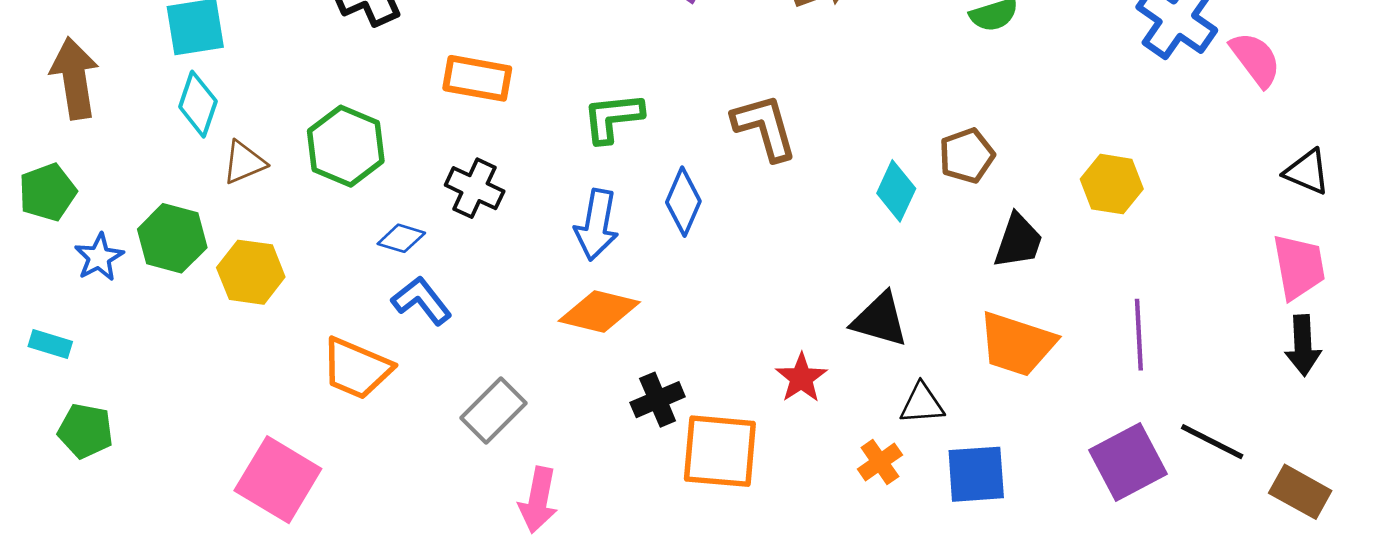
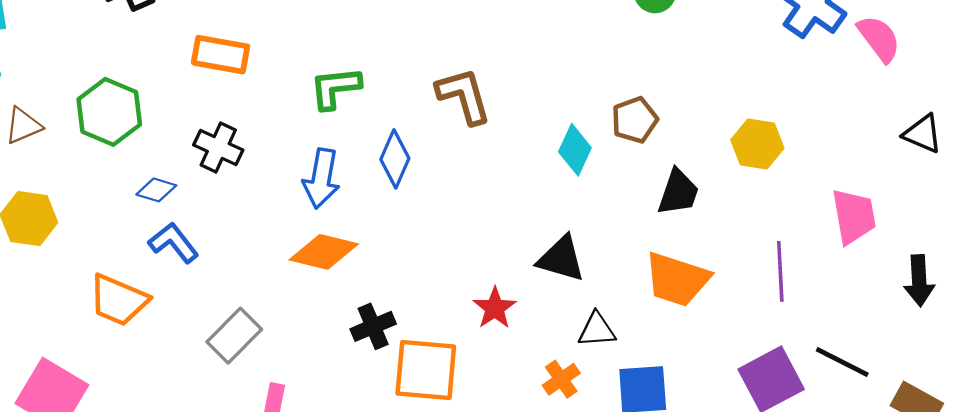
pink trapezoid: (1299, 267) -> (854, 216), moved

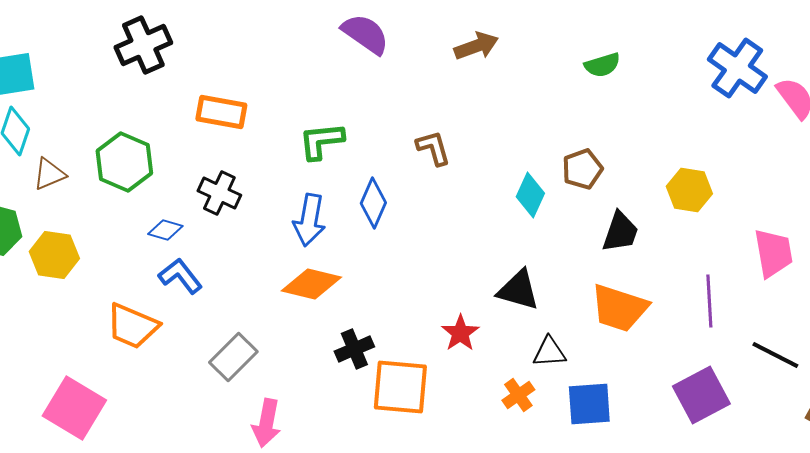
brown L-shape: (464, 96) -> (433, 148), size x0.7
black line: (842, 362) -> (775, 355), moved

